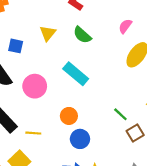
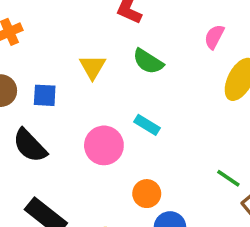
cyan rectangle: (76, 74) -> (147, 125), size x0.6
pink circle: (35, 86) -> (104, 145), moved

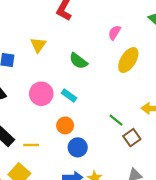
green semicircle: (148, 61) -> (78, 61), moved
cyan rectangle: (147, 125) -> (69, 95), moved

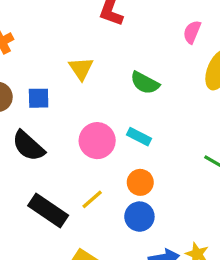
yellow line: (31, 145) -> (92, 199), moved, turned -32
blue circle: (78, 147) -> (139, 217), moved

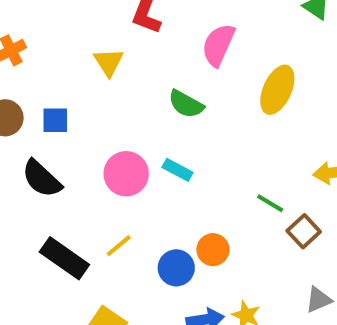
pink semicircle: (192, 32) -> (218, 45), moved, size x1.5
yellow triangle: (81, 69) -> (109, 62), moved
orange circle: (140, 182) -> (213, 250), moved

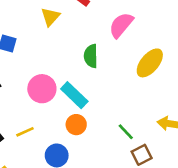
green semicircle: (186, 104) -> (91, 56), turned 45
cyan rectangle: (178, 170) -> (74, 95), size x1.5
orange circle: (213, 250) -> (76, 125), moved

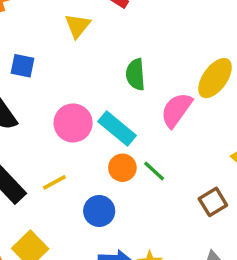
pink semicircle: (121, 25) -> (176, 110), moved
green line: (126, 132) -> (154, 171), moved

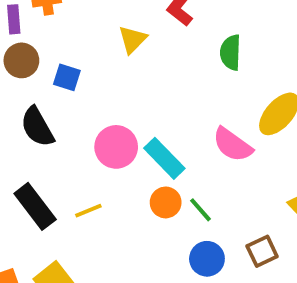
green semicircle: (135, 74) -> (231, 52), moved
pink semicircle: (176, 110) -> (232, 145), turned -96
blue circle: (99, 211) -> (207, 259), moved

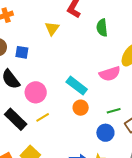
pink semicircle: (232, 145) -> (110, 74), turned -45
pink circle: (116, 147) -> (36, 92), moved
green line: (200, 210) -> (114, 111), moved, turned -56

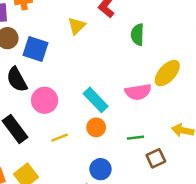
blue square: (22, 52) -> (36, 49), size x1.5
yellow line: (43, 117) -> (60, 138), moved
blue circle: (105, 133) -> (100, 169), moved

